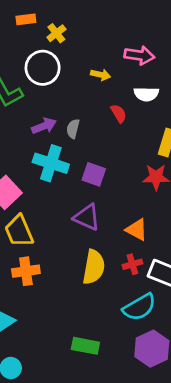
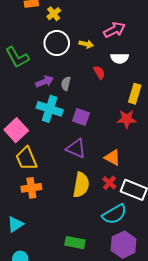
pink arrow: (139, 55) -> (114, 30), turned -35
white circle: (43, 68) -> (57, 43), moved
red cross: (132, 264) -> (109, 183), turned -32

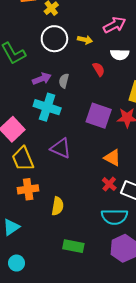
purple square: (81, 117) -> (99, 116), moved, size x1.4
purple triangle: (76, 148) -> (61, 148), moved
yellow semicircle: (81, 185) -> (58, 206), moved, size x0.7
cyan semicircle: (114, 214) -> (114, 217), turned 30

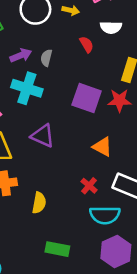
red cross: (109, 184) -> (89, 186), moved

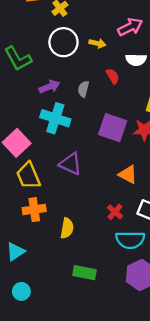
gray semicircle: (46, 58) -> (83, 89), moved

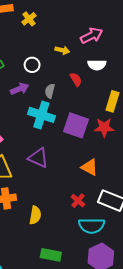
white circle: (63, 42) -> (32, 65), moved, size x0.6
cyan cross: (55, 118) -> (41, 115), moved

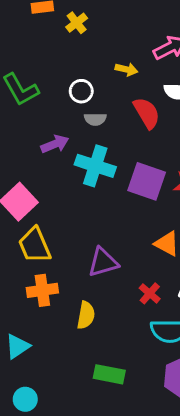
red semicircle: (76, 79) -> (147, 113), size x1.5
purple arrow: (20, 89) -> (55, 144), moved
gray semicircle: (50, 91) -> (95, 119), moved, turned -104
purple triangle: (38, 158) -> (103, 262), moved, turned -40

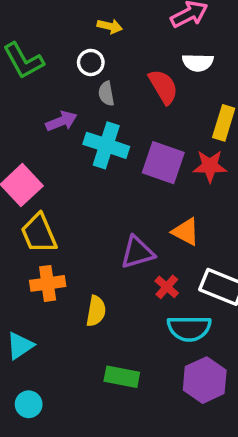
yellow arrow: (126, 69) -> (110, 26), moved
gray semicircle: (95, 119) -> (106, 94), turned 80
purple triangle: (103, 262) -> (137, 252), moved

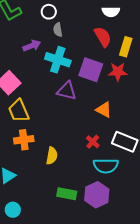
red semicircle: (163, 87) -> (103, 37), moved
purple triangle: (137, 252) -> (67, 91), moved, turned 30
purple hexagon: (205, 380) -> (97, 195), moved

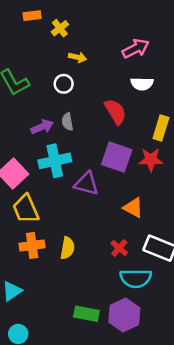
gray semicircle: (58, 30) -> (67, 122), moved
red semicircle: (103, 37) -> (115, 112), moved
cyan cross: (58, 60) -> (55, 161), moved, turned -30
yellow semicircle: (52, 156) -> (67, 248), moved

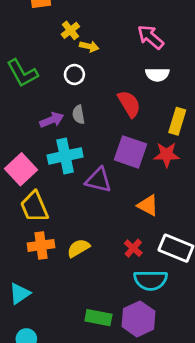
yellow cross: (60, 28) -> (70, 30), moved
pink arrow: (136, 48) -> (151, 37), turned -112
yellow semicircle: (67, 248) -> (78, 248), turned -130

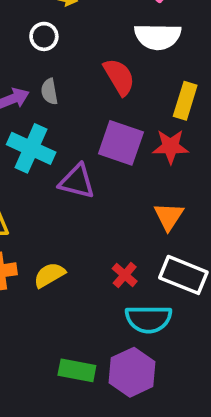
white semicircle: (157, 74) -> (158, 36), size x1.4
cyan cross: (65, 156) -> (31, 148), turned 36
orange triangle: (148, 205) -> (169, 216), moved, turned 35

